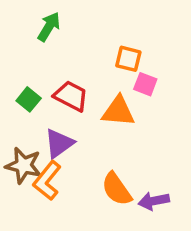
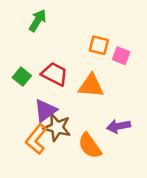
pink square: (145, 84) -> (121, 56), moved
brown star: (24, 165) -> (57, 127), moved
purple arrow: (154, 201) -> (118, 126), moved

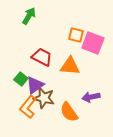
pink square: (121, 56) -> (93, 43), size x1.6
green square: (22, 77) -> (21, 79), moved

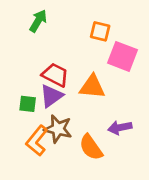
orange square: (76, 35) -> (100, 31), moved
green square: (21, 79) -> (28, 104), turned -32
purple triangle: (35, 85) -> (51, 96), moved

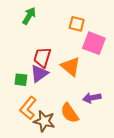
red trapezoid: (55, 75) -> (42, 57), turned -100
orange triangle: (92, 87) -> (71, 66), turned 35
brown star: (58, 129) -> (44, 121), moved

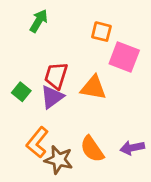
orange triangle: (71, 66) -> (93, 88), turned -30
green square: (21, 80) -> (21, 92), moved, turned 32
purple arrow: (92, 98) -> (132, 148), moved

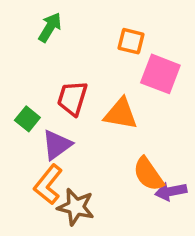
purple triangle: (52, 97) -> (57, 145), moved
orange semicircle: (92, 149) -> (148, 174), moved

